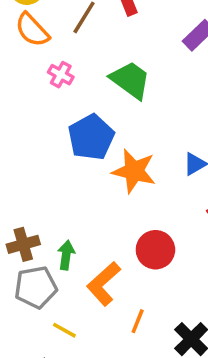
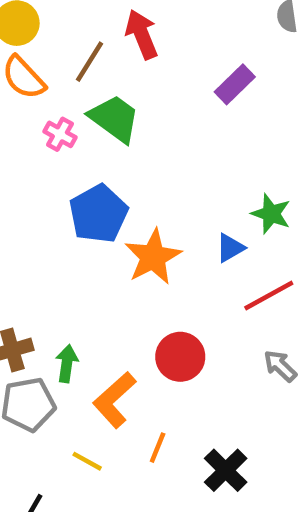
green trapezoid: (130, 80) -> (114, 118), moved
orange star: (134, 171) -> (153, 257), turned 30
yellow line: (64, 330) -> (87, 461), moved

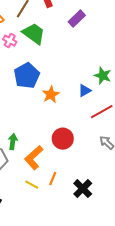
purple rectangle: (235, 84) -> (77, 19), moved
orange star: (153, 257) -> (51, 95), size x0.7
yellow line: (87, 461) -> (32, 185), moved

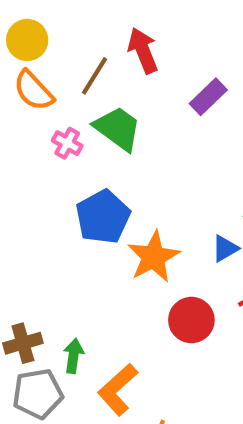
orange star: (51, 95) -> (153, 257), size x1.4
red circle: (63, 139) -> (191, 320), moved

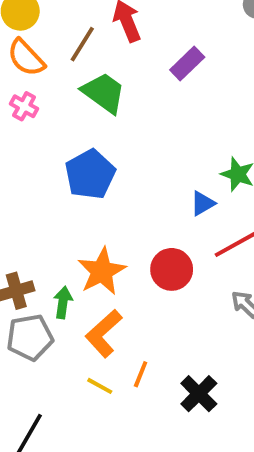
pink cross: (67, 143) -> (24, 106), moved
orange star: (153, 257) -> (102, 271), moved

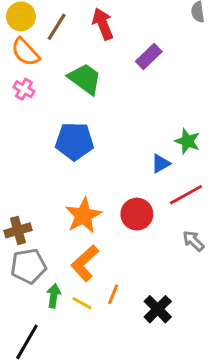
brown line: (82, 44) -> (57, 27), moved
blue pentagon: (90, 174) -> (74, 141), turned 30
green arrow: (63, 302) -> (54, 296), moved

